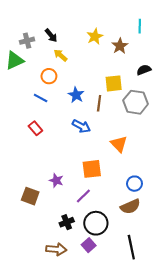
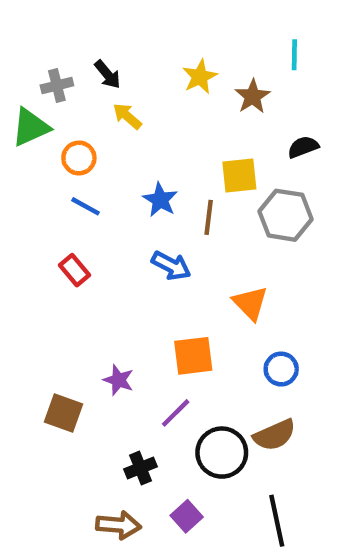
orange circle: (49, 76) -> (79, 158), moved
blue circle: (134, 184) -> (281, 369), moved
black circle: (96, 223) -> (222, 453), moved

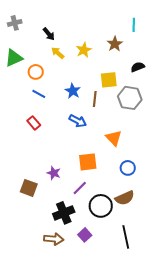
yellow star: (200, 77) -> (84, 50), moved
gray cross: (57, 85) -> (15, 23), moved
black cross: (140, 468) -> (64, 213), size x1.5

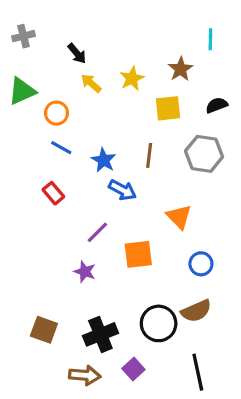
yellow square: (109, 80) -> (168, 108), moved
blue star: (73, 91) -> (104, 160), moved
brown square: (29, 188) -> (44, 330), moved
purple line: (80, 188) -> (97, 232), moved

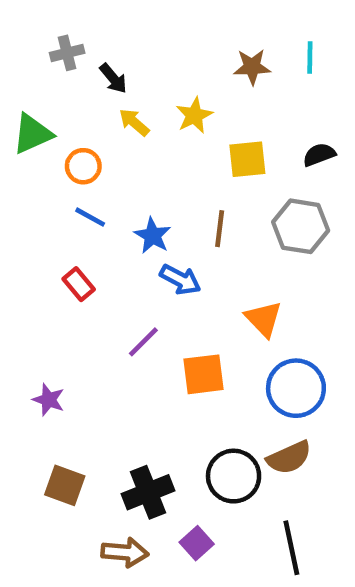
gray cross: (24, 36) -> (67, 53), moved
brown star: (181, 69) -> (252, 67), moved, turned 30
blue circle: (201, 264) -> (296, 388), size x1.6
purple star: (85, 272) -> (49, 400), moved

